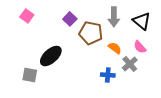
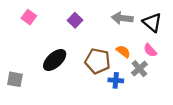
gray arrow: (114, 17) -> (122, 18), turned 96
brown pentagon: (91, 33) -> (98, 61), moved
gray square: (30, 75) -> (15, 79), moved

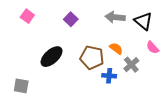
pink semicircle: (150, 50) -> (153, 47), moved
gray square: (15, 79) -> (21, 86), moved

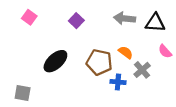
black triangle: (143, 21) -> (155, 23), turned -36

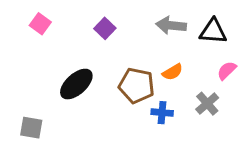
pink semicircle: (165, 51) -> (227, 70), turned 88
orange semicircle: (126, 52) -> (173, 72), turned 112
gray cross: (142, 70) -> (207, 104), moved

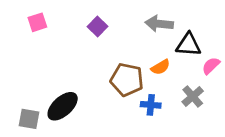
pink square: (40, 24) -> (37, 22), turned 36
black triangle: (213, 31) -> (188, 45), moved
black ellipse: (76, 84) -> (63, 106), moved

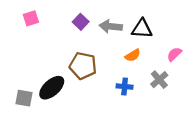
gray arrow: (159, 24) -> (111, 26), moved
black triangle: (188, 45) -> (142, 29), moved
brown pentagon: (127, 80) -> (83, 66), moved

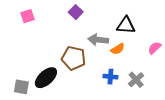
purple square: (81, 22) -> (76, 12), moved
gray arrow: (111, 26) -> (98, 40), moved
gray cross: (159, 80) -> (136, 80), moved

